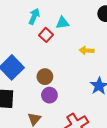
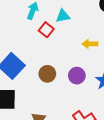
purple circle: (49, 95) -> (77, 76), moved

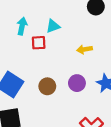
red square: (46, 30) -> (39, 43), turned -32

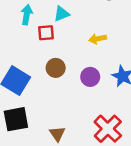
brown circle: (47, 86) -> (56, 68), moved

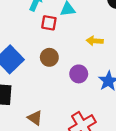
brown triangle: (57, 134) -> (35, 118), turned -35

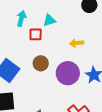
purple circle: (79, 74) -> (68, 73), size x1.5

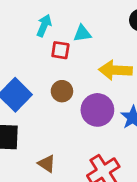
yellow arrow: (77, 43) -> (115, 70), size x1.6

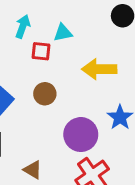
purple circle: (97, 110) -> (81, 135), moved

